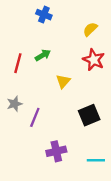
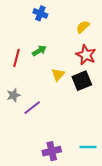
black square: (89, 115) -> (82, 81), moved
purple line: (35, 117) -> (32, 108), turned 30
purple cross: (56, 151) -> (52, 151), moved

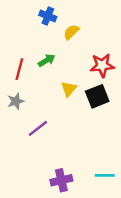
yellow semicircle: (83, 27) -> (71, 32), moved
red star: (86, 55) -> (102, 65), turned -30
gray star: (13, 95) -> (16, 101), moved

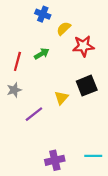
red star: (102, 65) -> (83, 46), moved
yellow triangle: (69, 89) -> (61, 98), moved

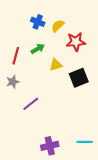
blue cross: (43, 14) -> (38, 22), moved
yellow triangle: (61, 98) -> (56, 65), moved, turned 32

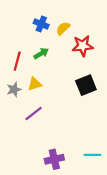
yellow triangle: (56, 65) -> (35, 84), moved

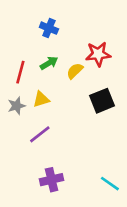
yellow semicircle: (63, 28) -> (75, 71), moved
cyan line: (92, 155) -> (110, 184), turned 35
purple cross: (54, 159) -> (52, 180), moved

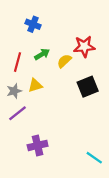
blue cross: (49, 28) -> (33, 24), moved
purple line: (40, 134) -> (18, 113), moved
purple cross: (52, 180) -> (38, 145), moved

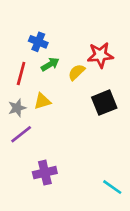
blue cross: (33, 24) -> (38, 42), moved

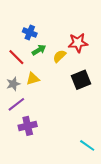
red line: (21, 74) -> (16, 57), turned -60
purple cross: (45, 173) -> (28, 126), moved

